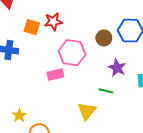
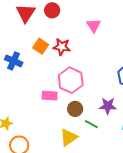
brown circle: (104, 38) -> (75, 109), moved
purple star: (117, 68) -> (108, 106), turned 30

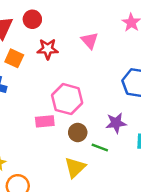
pink triangle: (94, 26) -> (90, 41), moved
orange square: (41, 46) -> (14, 58), moved
red star: (62, 47) -> (48, 49), moved

